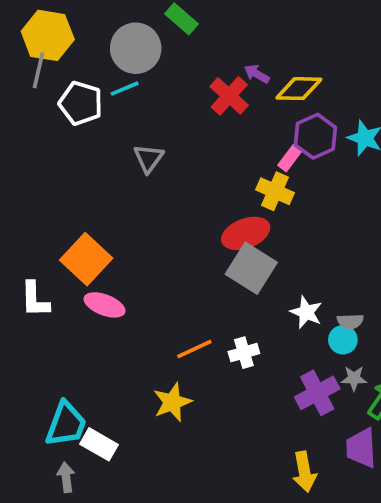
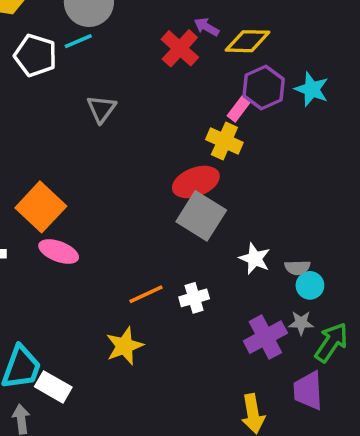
cyan circle: (343, 340) -> (310, 285), moved

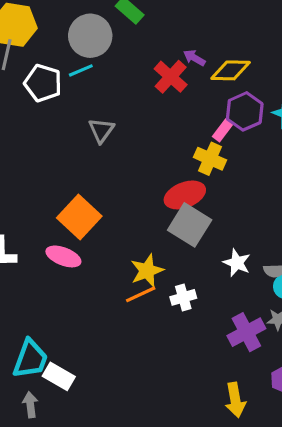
orange square: (41, 207) -> (79, 217), moved
yellow star: (125, 346) -> (147, 271), moved

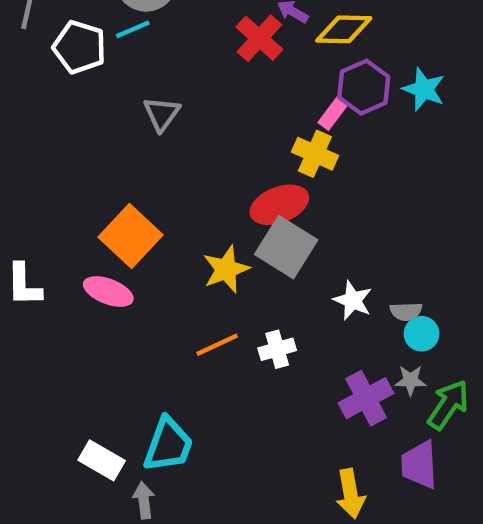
yellow star: (147, 271) -> (226, 269), moved
cyan trapezoid: (30, 359) -> (168, 445), moved
gray arrow: (30, 405) -> (144, 500), moved

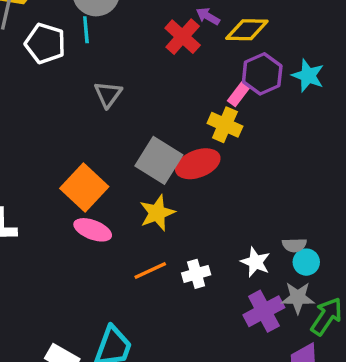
cyan line: (133, 29) -> (86, 30), turned -72
gray square: (286, 247) -> (159, 160), moved
pink ellipse: (108, 292) -> (93, 230), moved
white star: (353, 300) -> (255, 262), moved
gray star: (410, 380) -> (298, 298), size x1.4

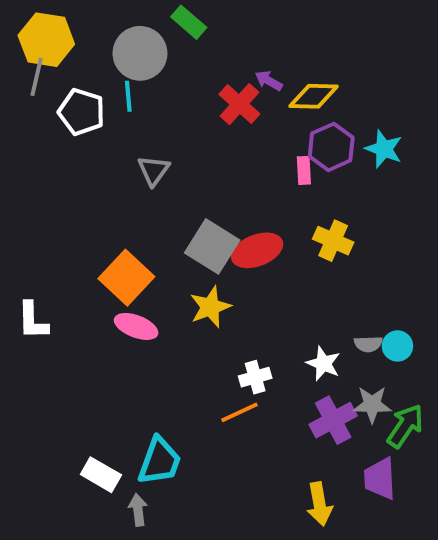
pink rectangle: (238, 94) -> (304, 170), turned -40
yellow cross: (225, 125) -> (333, 241), moved
cyan circle: (306, 262) -> (397, 346), moved
orange line: (150, 271) -> (239, 412), moved

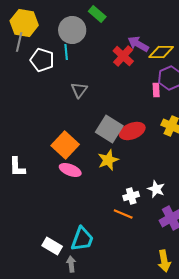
purple arrow: (269, 81) -> (138, 44), size x1.5
white star: (323, 364) -> (156, 189), moved
orange line: (239, 412) -> (123, 214), turned 48

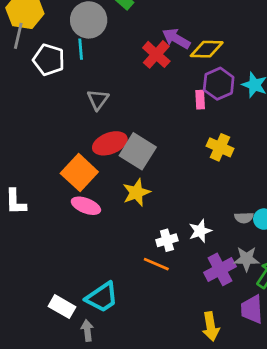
red ellipse: (132, 131) -> (110, 143), moved
white star: (156, 189) -> (200, 231), turned 30
cyan trapezoid: (82, 239) -> (102, 297), turned 36

